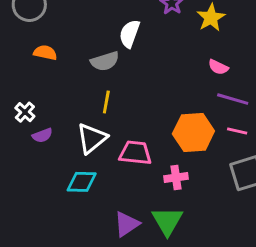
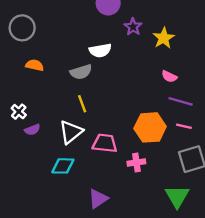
white semicircle: (130, 34) -> (100, 50), turned -120
yellow line: (106, 102) -> (82, 104), turned -30
green triangle: (167, 221) -> (177, 196), moved

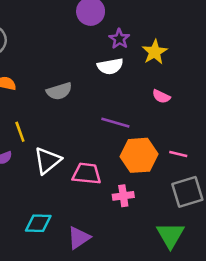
white semicircle: (100, 50) -> (110, 66), moved
purple line: (181, 101) -> (115, 123), moved
yellow line: (82, 104) -> (20, 132), moved
cyan diamond: (63, 166) -> (38, 223), moved

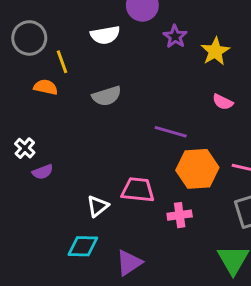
white semicircle: (110, 66) -> (105, 35), moved
yellow line: (20, 132) -> (62, 62), moved
white triangle: (47, 161) -> (98, 206), moved, size x0.7

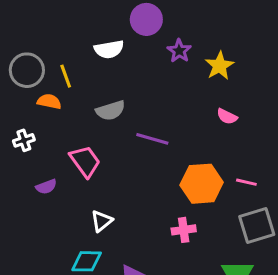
gray circle: (29, 38) -> (27, 70), moved
purple line: (171, 132) -> (152, 139), moved
white cross: (25, 148) -> (24, 140), moved, turned 30
pink trapezoid: (138, 190) -> (85, 161), moved, turned 48

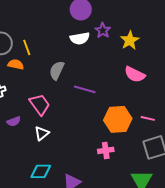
white semicircle: (109, 49) -> (80, 38), moved
gray semicircle: (110, 110) -> (57, 70), turned 132
pink semicircle: (227, 116) -> (135, 74), size x1.5
white triangle: (102, 221) -> (42, 133), moved

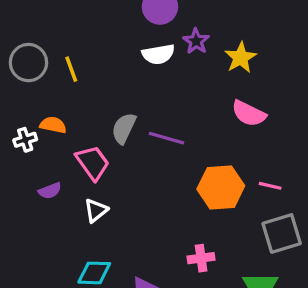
orange semicircle: (16, 64) -> (53, 125), moved
gray semicircle: (57, 70) -> (124, 128), moved
pink cross: (106, 150) -> (201, 258), moved

